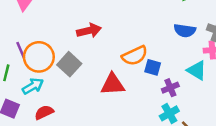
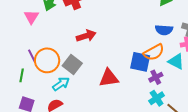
orange semicircle: (135, 56) -> (154, 52), moved
blue square: (153, 67) -> (140, 62), size x1.5
cyan arrow: (33, 86) -> (61, 84), moved

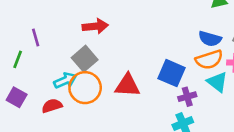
red arrow: (86, 36) -> (95, 26), moved
orange semicircle: (154, 52) -> (209, 60), moved
orange circle: (47, 60) -> (85, 88), moved

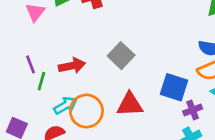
red arrow: (95, 26) -> (72, 66), moved
green line: (18, 59) -> (41, 81), moved
gray square: (85, 59) -> (121, 56), moved

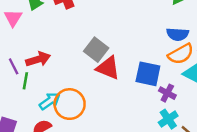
red arrow: (72, 66) -> (38, 59), moved
red triangle: (130, 104) -> (108, 68), moved, turned 30
purple cross: (193, 110) -> (167, 93), turned -35

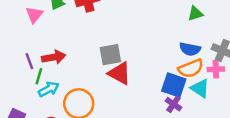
gray square: (96, 50) -> (110, 55), turned 35
blue square: (148, 74) -> (174, 85), moved
cyan arrow: (50, 101) -> (49, 89), moved

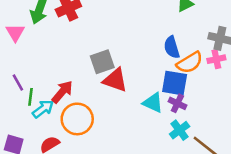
blue semicircle: (190, 49) -> (172, 47), moved, turned 72
red arrow: (54, 57) -> (62, 92), moved, turned -30
cyan triangle: (200, 88) -> (153, 103), moved

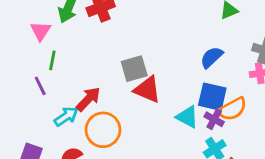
blue semicircle: (172, 47) -> (212, 57), turned 60
orange semicircle: (190, 63) -> (232, 109), moved
green line: (31, 97) -> (52, 60), moved

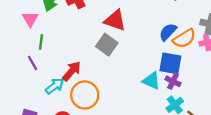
gray square: (134, 69) -> (107, 45), turned -35
red triangle: (147, 90) -> (115, 20), moved
orange semicircle: (232, 109) -> (184, 39), moved

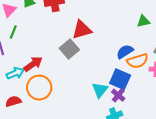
red triangle: (115, 20) -> (82, 30), turned -50
cyan triangle: (151, 81) -> (100, 90), turned 30

